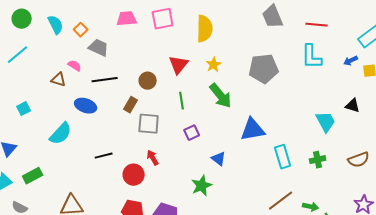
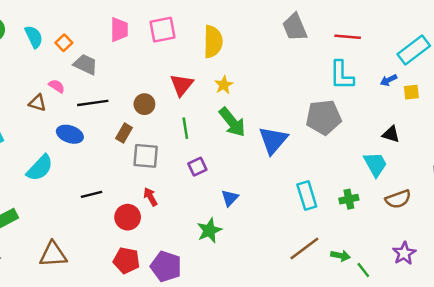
pink trapezoid: (127, 19) -> (119, 30), turned 95
gray pentagon: (264, 69) -> (324, 117), moved
cyan trapezoid: (326, 122) -> (375, 164), moved
blue triangle: (253, 130) -> (273, 140), moved, turned -40
blue triangle: (219, 159) -> (230, 198), turned 35

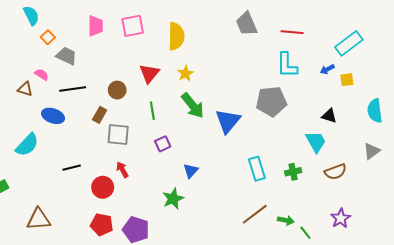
cyan semicircle: (34, 37) -> (31, 16), moved

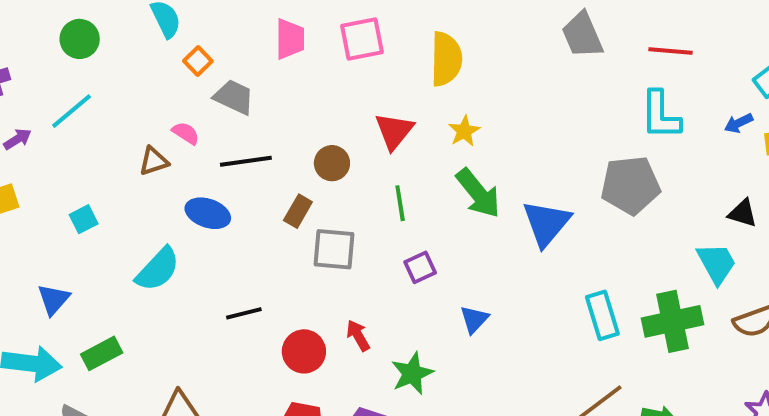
brown triangle: (25, 89) -> (154, 161), turned -35
red arrow: (122, 170) -> (358, 335), moved
green cross: (293, 172) -> (672, 321), size x1.8
green star: (173, 199) -> (412, 373), moved

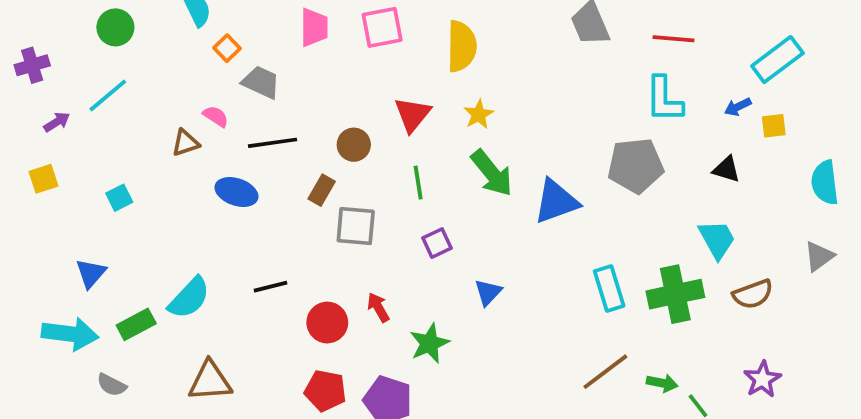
black triangle: (743, 213) -> (726, 169), moved
blue triangle: (546, 223) -> (556, 201), turned 30
cyan semicircle: (158, 269) -> (189, 298), moved

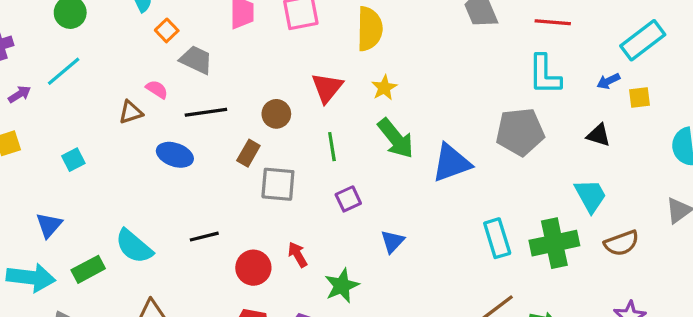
cyan semicircle: (189, 298) -> (134, 246), turned 87

